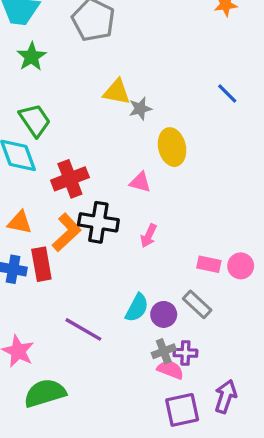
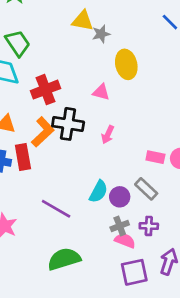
purple cross: (185, 353) -> (149, 226), moved
green semicircle: (45, 393) -> (64, 259), moved

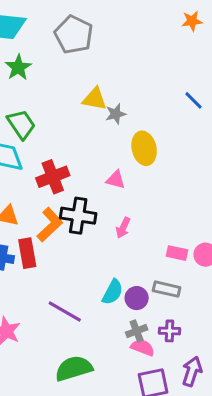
gray rectangle: (146, 189) -> (167, 289), turned -30

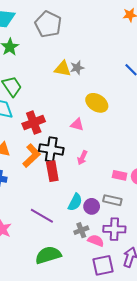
gray star: (116, 114) -> (77, 68), moved
yellow ellipse: (144, 148) -> (97, 103), turned -45
red rectangle: (27, 253) -> (52, 171), moved
gray cross: (137, 331) -> (81, 230), moved
purple cross: (170, 331) -> (114, 229), size x1.5

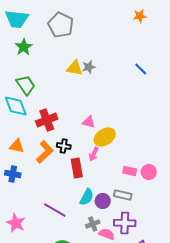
yellow ellipse: (97, 103) -> (105, 137), moved, turned -65
black cross: (51, 149) -> (64, 146), size x0.6
red rectangle: (52, 171) -> (77, 168), moved

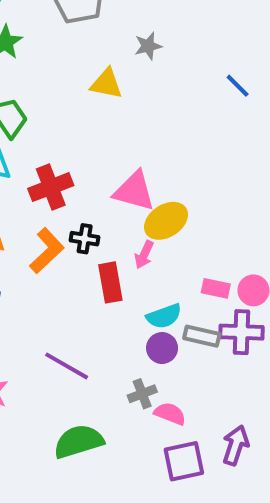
gray star: (89, 67) -> (148, 46), moved
pink triangle: (89, 122) -> (134, 191), size x1.6
cyan semicircle: (87, 197) -> (164, 316), moved, turned 42
purple cross: (125, 223) -> (242, 332), moved

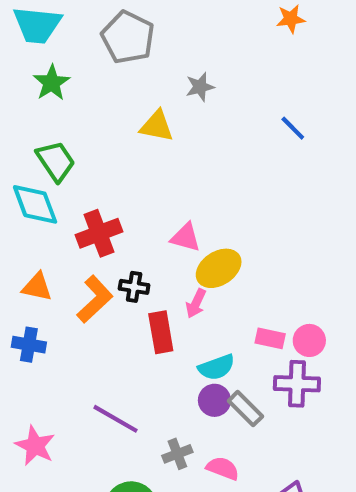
pink triangle: (134, 191) -> (186, 237), size x0.7
gray rectangle: (202, 336) -> (245, 409), moved, turned 32
gray cross: (142, 394) -> (177, 454), moved

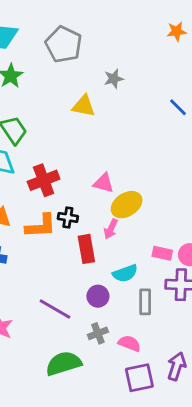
orange L-shape: (95, 299) -> (41, 226), turned 40
purple circle: (214, 400) -> (98, 296), moved
gray rectangle: (245, 409) -> (145, 302), turned 45

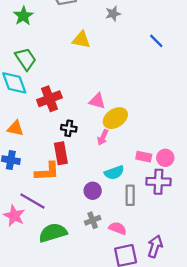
gray star: (114, 79) -> (113, 14), moved
orange L-shape: (41, 226) -> (47, 171), moved
red rectangle: (86, 249) -> (61, 153), moved
purple line: (55, 309) -> (32, 201), moved
green semicircle: (64, 363) -> (53, 233), moved

